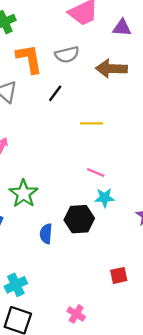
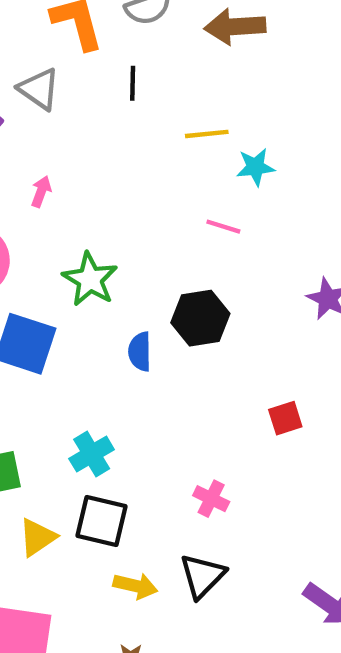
black line: (55, 93) -> (133, 83), turned -30
cyan star: (105, 198) -> (255, 167), moved

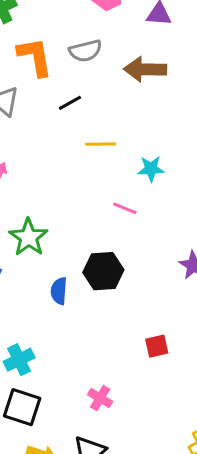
black line: (133, 83) -> (70, 103), turned 55
yellow line: (207, 134) -> (101, 144), moved

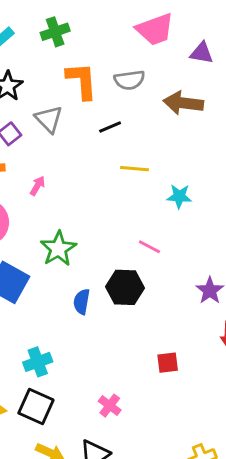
pink line: (125, 208) -> (149, 247), moved

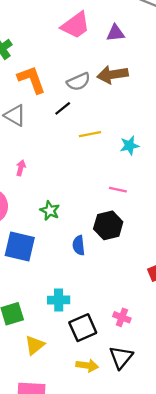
gray semicircle: (129, 80) -> (79, 82), moved
green star: (58, 249) -> (50, 211), size x0.7
cyan cross: (38, 362) -> (59, 300), turned 35
black square: (36, 407) -> (83, 328), moved, turned -32

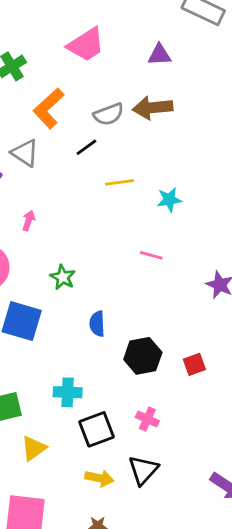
pink trapezoid: (76, 25) -> (86, 45), moved
orange L-shape: (32, 80) -> (49, 108), turned -116
black hexagon: (108, 225) -> (143, 356), moved

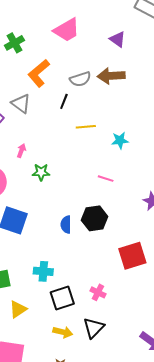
purple triangle: (159, 55) -> (117, 39), turned 36
black line: (86, 147) -> (64, 101), turned -35
green star: (63, 277) -> (41, 172), moved, turned -30
black hexagon: (143, 356) -> (95, 218), moved
red square: (194, 364) -> (132, 256), size x1.8

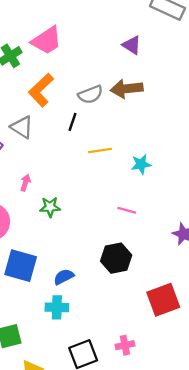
pink trapezoid: (67, 30) -> (47, 41), moved
blue semicircle: (66, 225) -> (64, 277), moved, turned 66
cyan cross: (43, 271) -> (57, 307), moved
pink cross: (98, 292) -> (125, 345), turned -35

